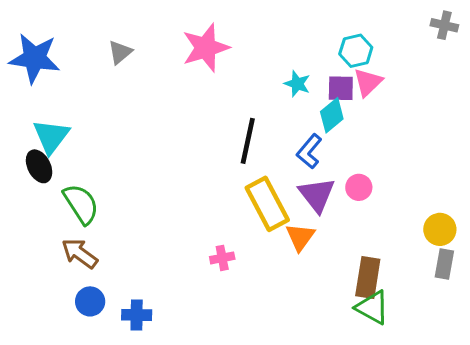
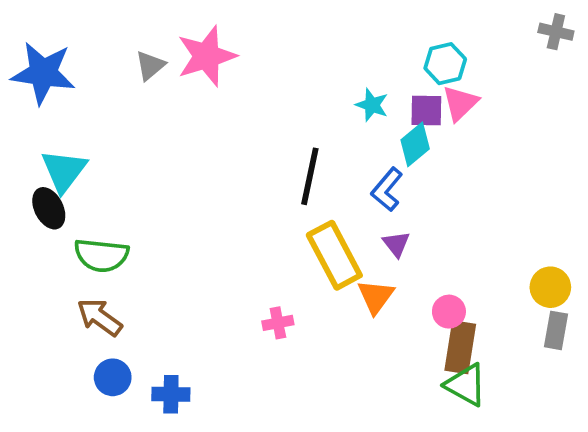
pink star: (206, 48) -> (207, 56), moved
pink circle: (359, 187) -> (449, 312), moved
purple triangle: (317, 195) -> (396, 244), size x0.6
green semicircle: (81, 204) -> (101, 255), turned 129

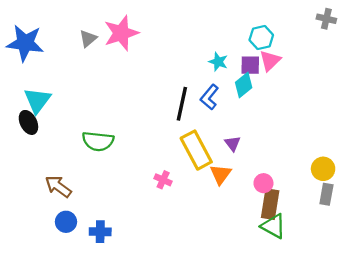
blue L-shape: (387, 189) -> (209, 97), moved
green semicircle: (101, 255) -> (98, 141), moved
pink cross: (278, 323) -> (163, 180), moved, turned 35

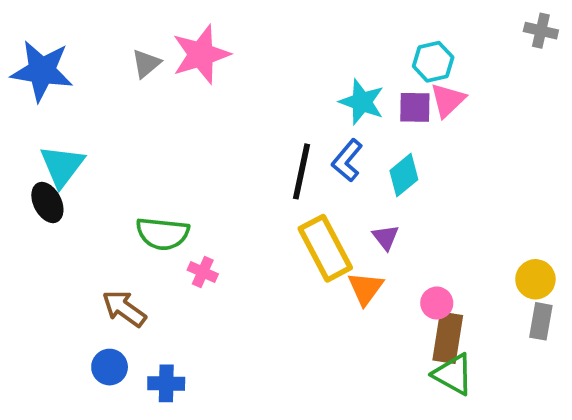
cyan star: (218, 62) -> (362, 102), size x1.4
cyan diamond: (244, 85) -> (404, 175), moved
pink cross: (163, 180) -> (203, 272), moved
brown arrow: (58, 186) -> (124, 309), moved

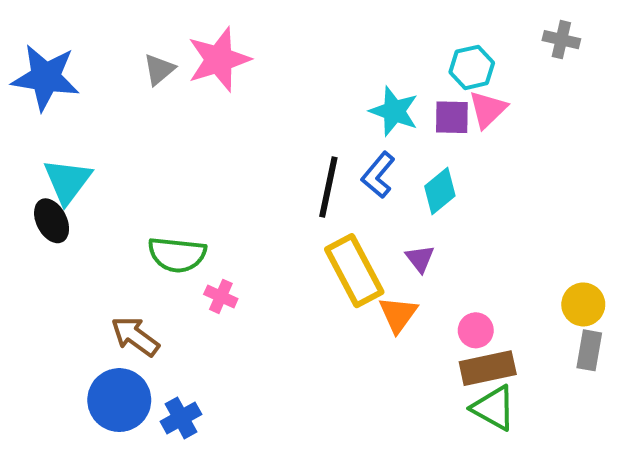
gray cross: (541, 31) -> (561, 40), moved
brown rectangle: (448, 338) -> (488, 368), turned 69
blue circle: (110, 367) -> (119, 400), size x1.6
blue cross: (166, 383) -> (181, 418), turned -30

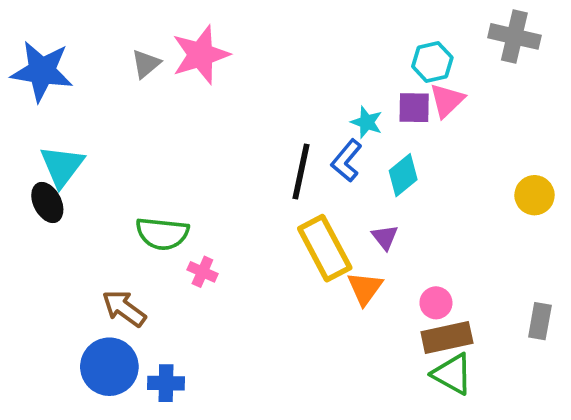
gray cross: (561, 40) -> (514, 36), size x1.5
cyan star: (394, 111) -> (367, 122), moved, size x0.7
yellow circle: (583, 304) -> (535, 195), moved
blue cross: (181, 418) -> (166, 383), turned 30

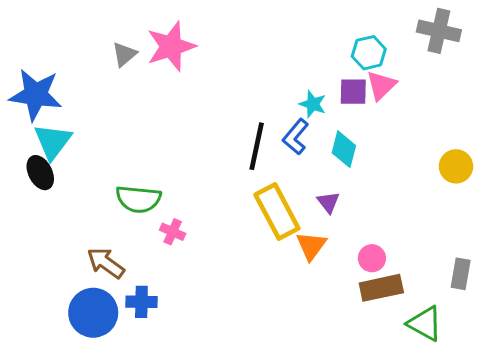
blue star: (42, 71) -> (36, 95), moved
cyan diamond: (403, 175) -> (344, 149), turned -36
green triangle: (452, 374) -> (425, 324), moved
blue cross: (166, 383) -> (141, 302), moved

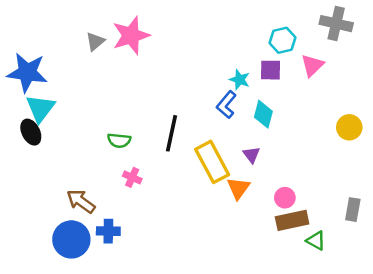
pink triangle: (381, 85) -> (312, 65), moved
black line: (257, 146) -> (172, 133), moved
green semicircle: (138, 199) -> (119, 140), moved, size x0.7
green triangle: (425, 324) -> (316, 241), moved, size x0.7

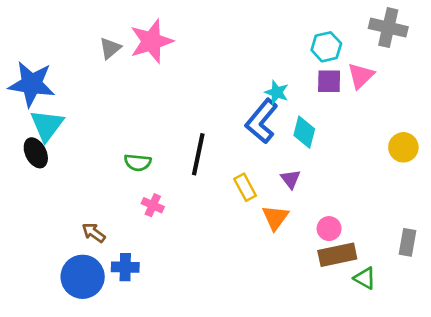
purple square: (271, 70) -> (329, 81), moved
blue L-shape: (226, 105) -> (262, 121), size x1.4
yellow rectangle: (212, 162) -> (245, 187), size x0.6
brown arrow: (81, 201) -> (94, 233), size x0.7

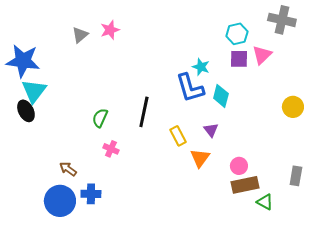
pink star: (151, 41) -> (110, 30), size x0.6
blue L-shape: (262, 121) -> (190, 88), turned -56
green semicircle: (138, 162) -> (100, 118), turned 108

